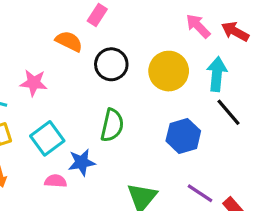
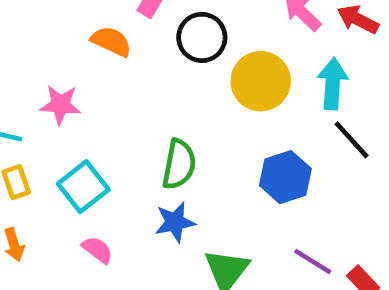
black circle: (111, 64) -> (202, 37), moved
blue star: (82, 162) -> (175, 222), moved
pink semicircle: (56, 181) -> (97, 250), turned 35

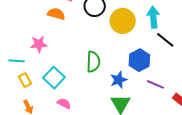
blue star: (175, 222) -> (119, 80), moved
purple line: (313, 261) -> (155, 84), moved

